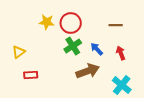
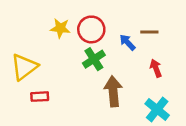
blue arrow: (97, 49) -> (127, 42), moved
yellow triangle: (19, 52) -> (24, 67), size x1.6
brown arrow: (88, 71) -> (113, 91), turned -75

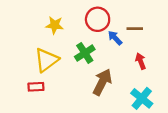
red circle: (91, 29) -> (98, 19), moved
yellow triangle: (24, 67) -> (46, 60), moved
brown arrow: (113, 91) -> (102, 82), turned 32

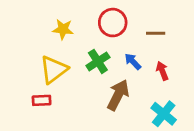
blue arrow: (115, 38) -> (133, 61), moved

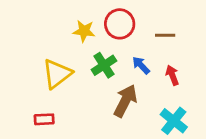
yellow star: (63, 29) -> (84, 31), moved
red rectangle: (42, 100) -> (44, 119), moved

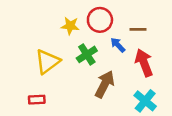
blue arrow: (141, 65) -> (118, 45), moved
red arrow: (172, 75) -> (144, 63), size x1.6

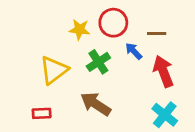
brown arrow: (105, 84) -> (96, 104), moved, turned -84

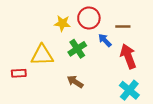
yellow triangle: (54, 70) -> (42, 55), turned 35
brown arrow: (96, 104) -> (75, 82), size x0.7
red rectangle: (42, 113) -> (19, 73), moved

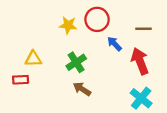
brown line: (123, 27) -> (143, 29), moved
green cross: (77, 49) -> (76, 62), moved
yellow triangle: (42, 55) -> (33, 59), moved, size x0.7

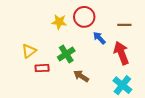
yellow triangle: (33, 59) -> (29, 51), turned -35
red rectangle: (21, 80) -> (42, 68), moved
brown arrow: (82, 89) -> (81, 76), moved

